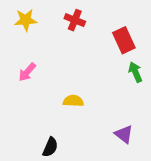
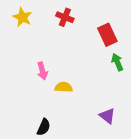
yellow star: (26, 20) -> (22, 17), turned 30
pink arrow: (27, 72) -> (42, 71), moved, turned -56

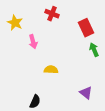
yellow star: (22, 17) -> (15, 23), moved
pink arrow: (42, 71) -> (33, 42), moved

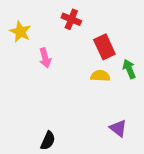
red rectangle: (86, 28) -> (104, 47), moved
yellow semicircle: (51, 70) -> (100, 76), moved

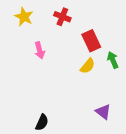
yellow star: (20, 32) -> (24, 17), moved
yellow semicircle: (100, 76) -> (88, 66), turned 126

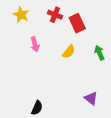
red rectangle: (91, 41) -> (77, 23), moved
yellow semicircle: (88, 66) -> (69, 52), moved

